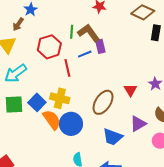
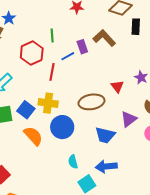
brown L-shape: (89, 33) -> (104, 38), moved
red line: (67, 68) -> (52, 72), turned 30
brown ellipse: (103, 102) -> (91, 102), turned 55
orange semicircle: (52, 120) -> (33, 136), moved

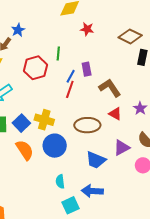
brown L-shape: (104, 38) -> (110, 88), moved
blue line: (68, 56) -> (71, 76), turned -40
red line: (52, 72) -> (70, 89), moved
red triangle: (117, 86) -> (115, 114), turned -32

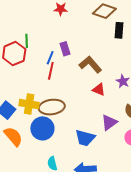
green line: (58, 53) -> (27, 41), moved
brown ellipse: (87, 125) -> (52, 107), moved

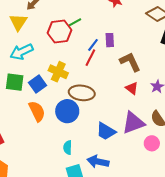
green line: (27, 41) -> (75, 22), turned 48
yellow cross: (29, 104) -> (58, 72), moved
purple triangle: (109, 122) -> (133, 123), size x1.4

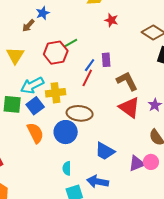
yellow triangle: (18, 22) -> (15, 55), moved
cyan arrow: (22, 52) -> (32, 85), moved
yellow cross: (58, 72) -> (56, 93), turned -30
red triangle: (132, 88) -> (129, 107), size x1.6
purple triangle: (133, 123) -> (137, 164), moved, size x0.7

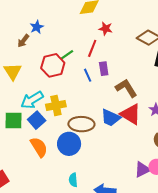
blue line: (90, 65) -> (88, 75), turned -56
red line: (87, 78) -> (92, 48), moved
blue trapezoid: (105, 151) -> (111, 118), moved

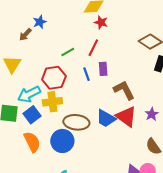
red star: (106, 29) -> (101, 22), moved
red hexagon: (53, 65) -> (54, 78), moved

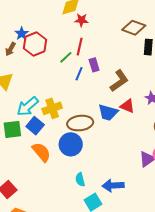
green line: (68, 52) -> (66, 57), moved
blue line: (86, 74) -> (79, 74), turned 56
red hexagon: (54, 78) -> (35, 44), moved
brown L-shape: (124, 90) -> (119, 81), turned 95
red triangle: (126, 117) -> (127, 106), size x0.7

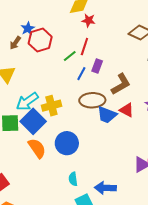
purple rectangle: (94, 65) -> (97, 66), turned 32
brown ellipse: (80, 123) -> (92, 100), moved
blue square: (35, 126) -> (33, 121), size x1.4

